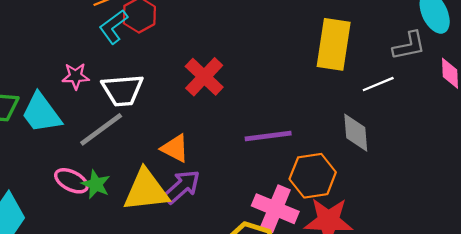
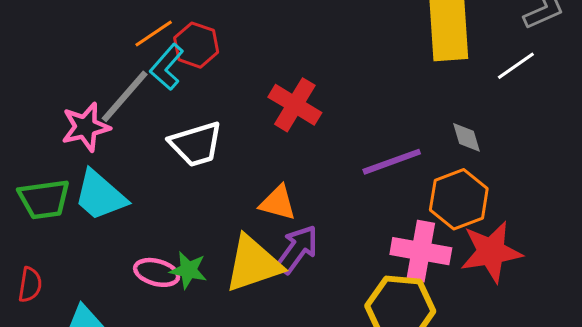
pink star: (76, 76) -> (86, 127), moved, size x1.4
gray line: (101, 129) -> (125, 96), moved
gray diamond: (356, 133) -> (467, 137), moved, size x0.7

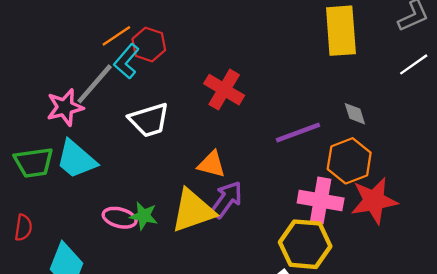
white line: (516, 66) -> (414, 64), moved

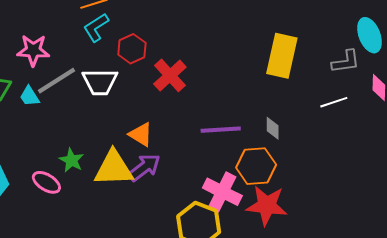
red hexagon: (149, 45) -> (132, 49), moved
gray line: (95, 84) -> (57, 81), moved
cyan trapezoid: (76, 159) -> (30, 96), size x0.6
pink ellipse: (120, 218) -> (46, 182), moved

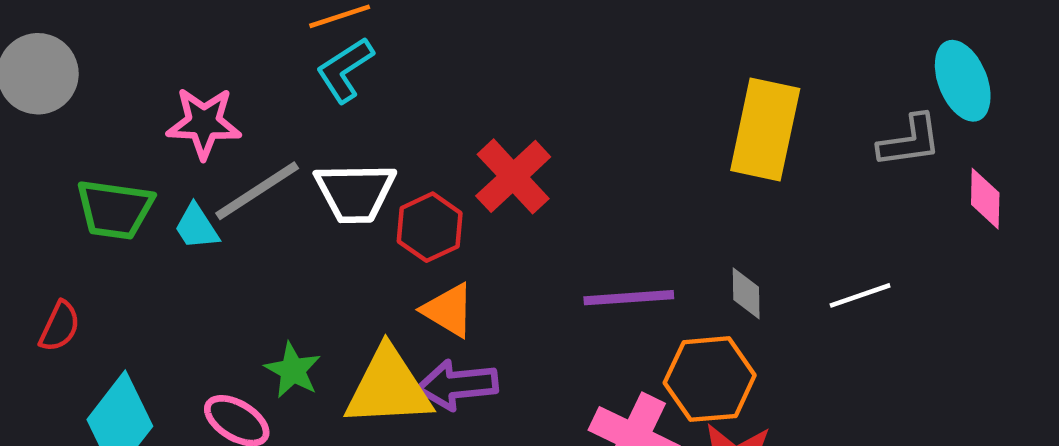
red hexagon: (132, 49) -> (430, 227), moved
white line: (334, 102) -> (860, 295), moved
purple arrow: (144, 167) -> (457, 385), turned -148

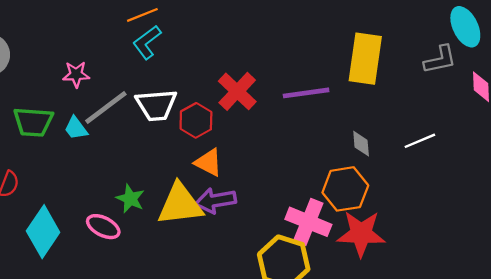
pink star: (204, 123) -> (76, 74), size x0.7
purple line: (629, 298) -> (306, 93), moved

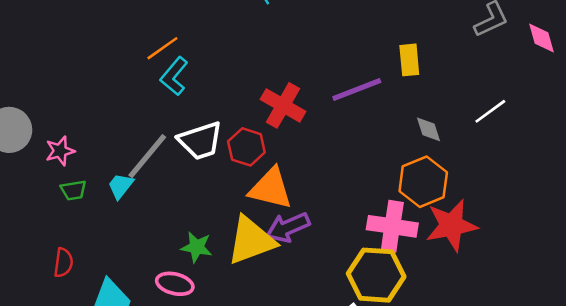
yellow rectangle: (365, 59) -> (409, 60), moved, size x0.6
pink star: (76, 74) -> (60, 151), moved
green trapezoid: (33, 122) -> (73, 190), size x0.6
cyan trapezoid: (76, 128) -> (121, 186), turned 88
orange triangle: (208, 162) -> (271, 189), size x1.4

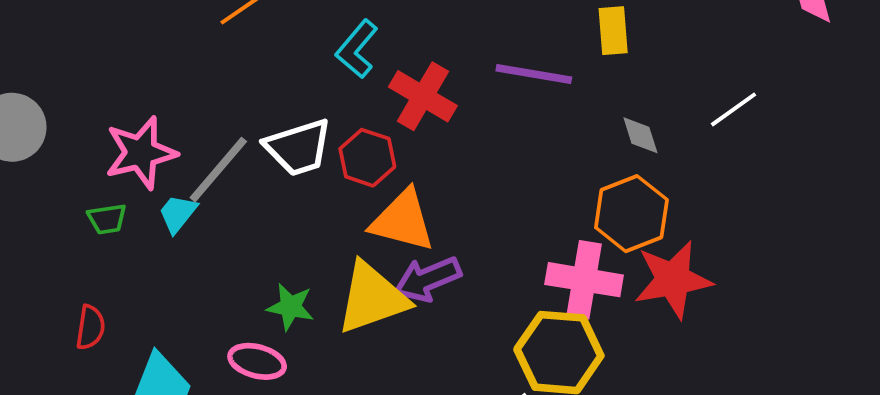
cyan L-shape: (174, 76) -> (357, 49), moved
purple line: (357, 90) -> (534, 74), turned 30
pink star: (60, 151) -> (141, 153), moved, size x1.6

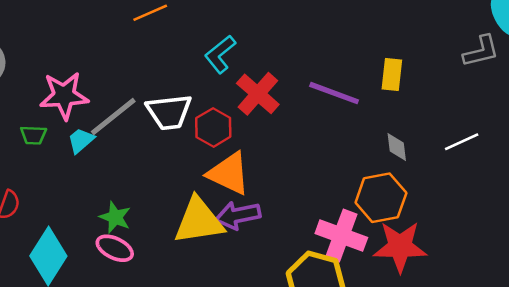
green star: (290, 307) -> (115, 217), moved

